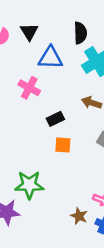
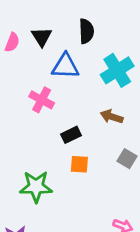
black semicircle: (80, 33) -> (86, 31), moved
green star: (29, 185) -> (36, 187), moved

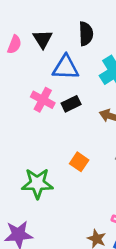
black rectangle: (71, 135) -> (71, 104), moved
orange square: (79, 164) -> (79, 162), turned 30

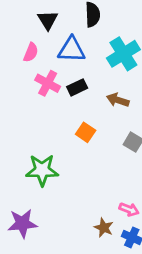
pink semicircle: (14, 45) -> (31, 52), moved
orange square: (79, 162) -> (86, 132), moved

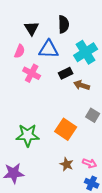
black rectangle: (77, 87) -> (66, 73), moved
orange square: (86, 132) -> (66, 129), moved, size x1.5
brown star: (104, 228) -> (67, 164), moved

